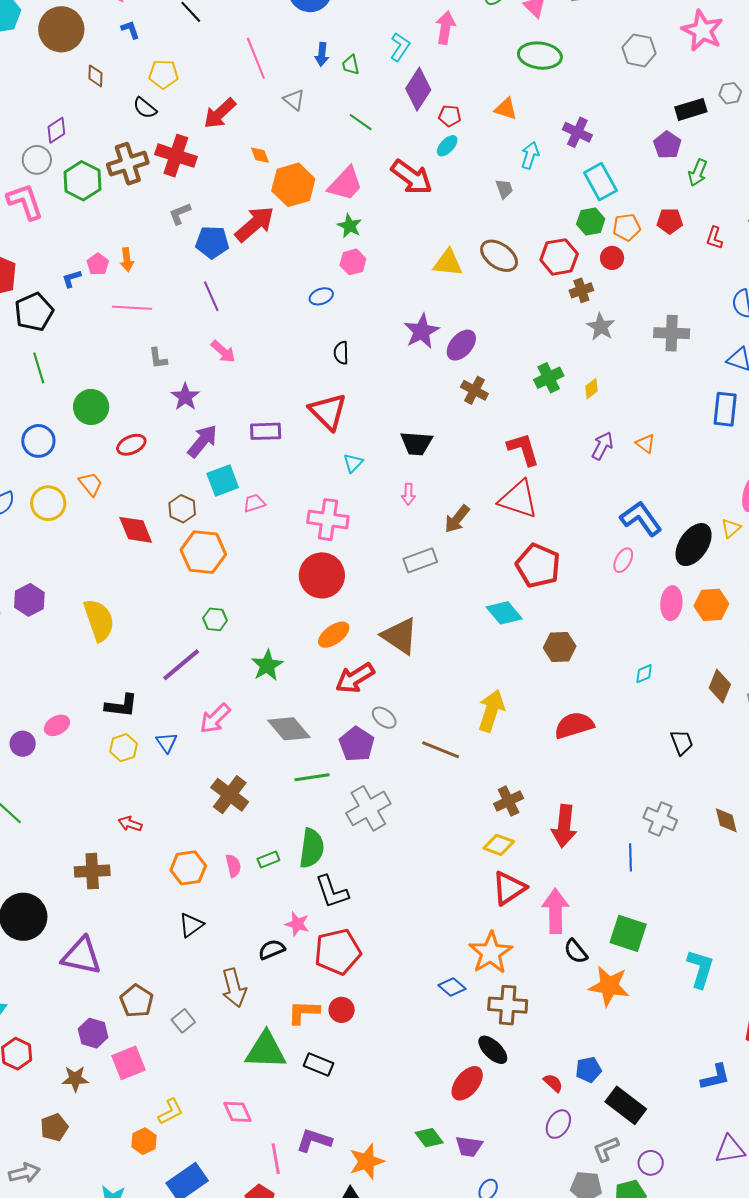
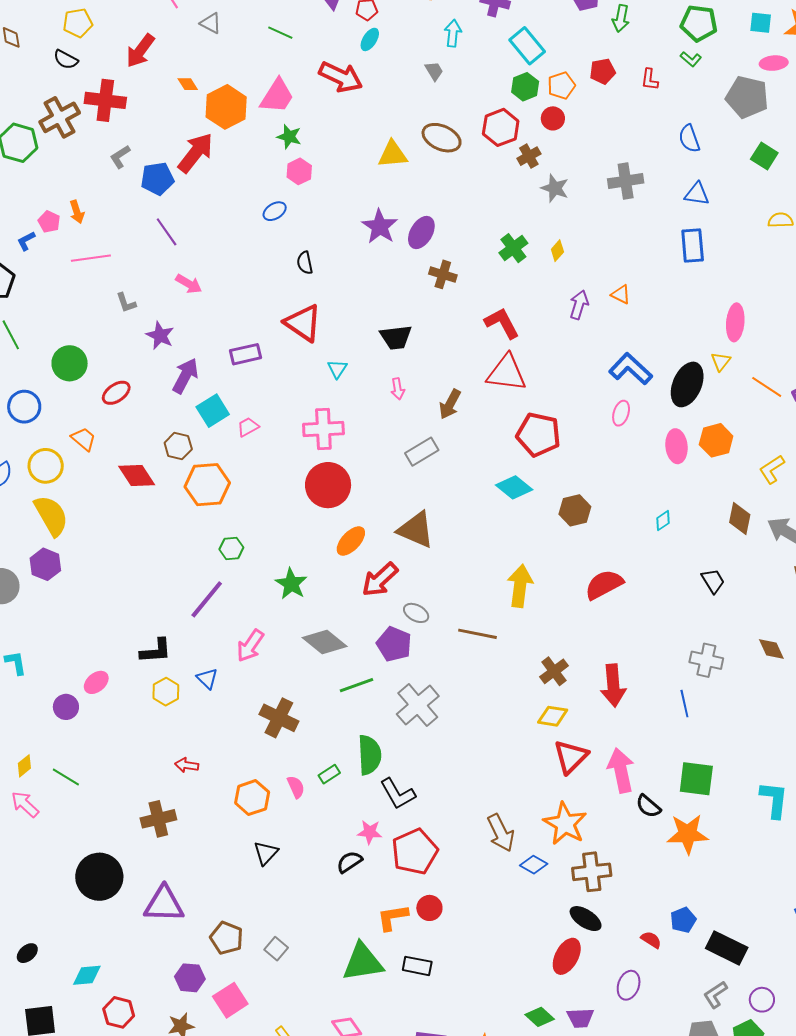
yellow semicircle: (99, 620) -> (51, 516), moved
brown arrow: (234, 988) -> (501, 833), moved
purple ellipse: (558, 1124) -> (629, 985), moved

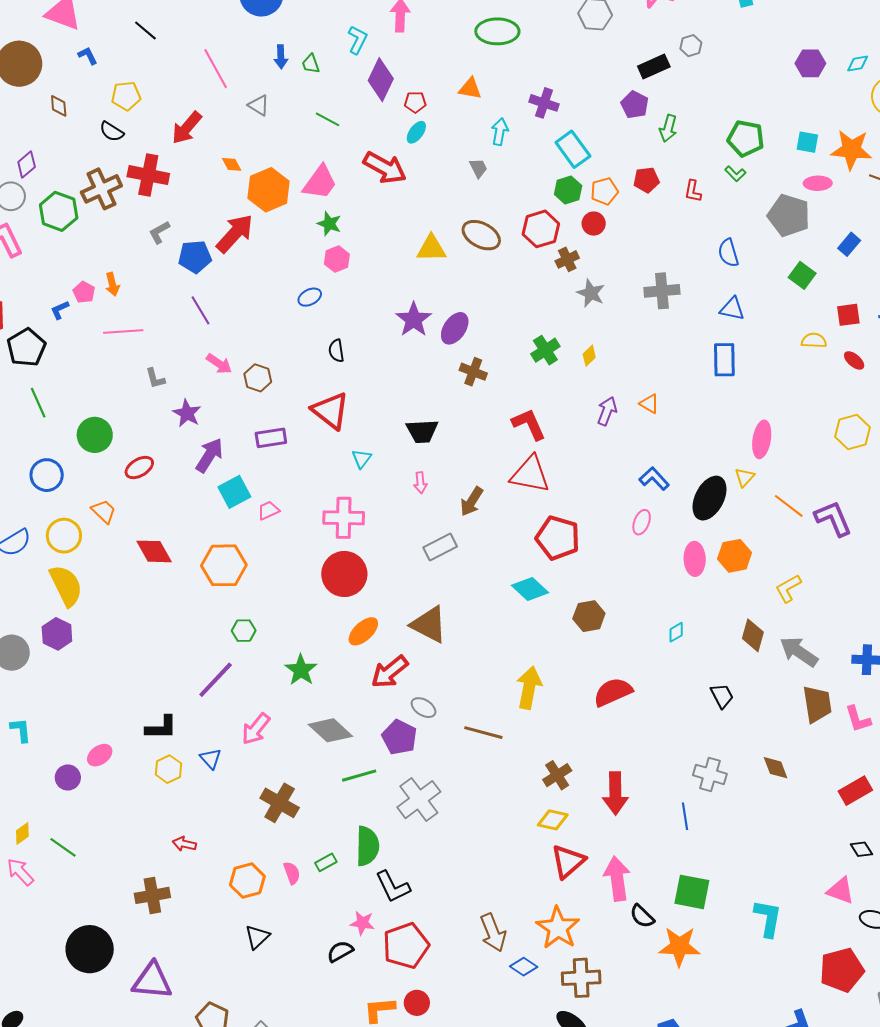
blue L-shape: (631, 369) -> (654, 479), size x0.7
brown hexagon: (178, 446) -> (258, 378), moved

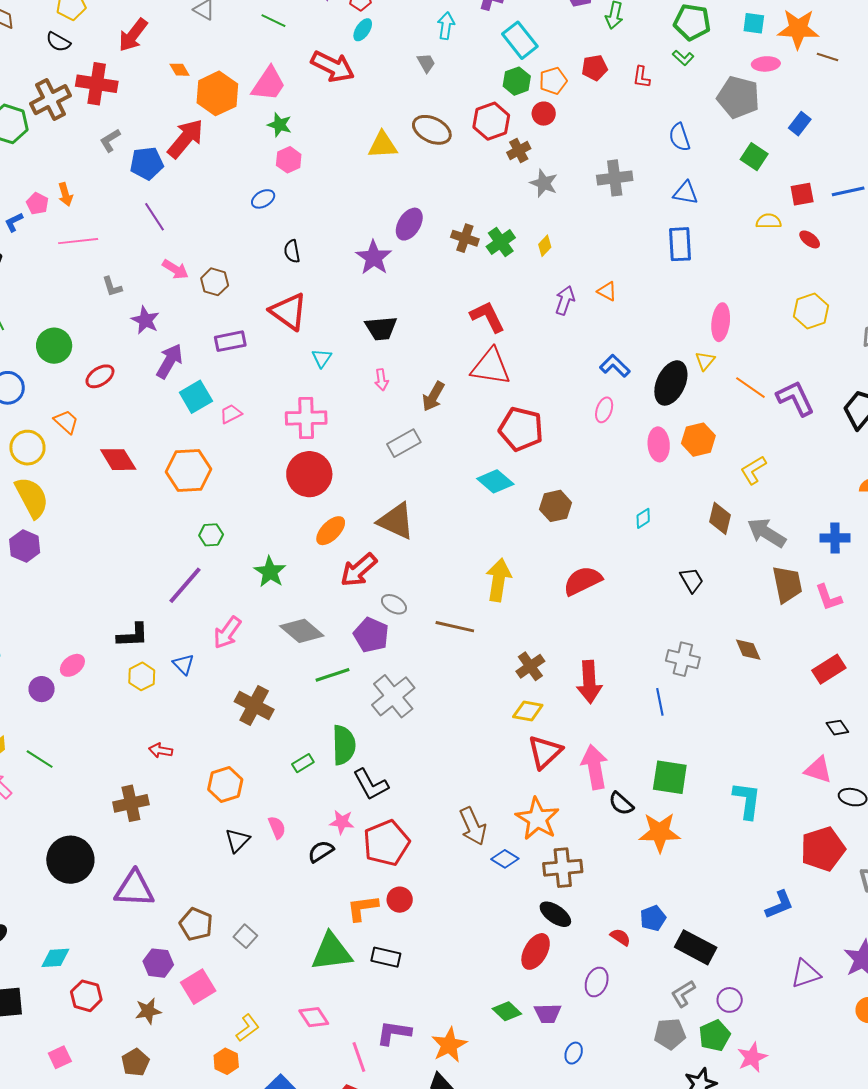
purple star: (414, 320) -> (374, 258), moved
brown cross: (473, 372) -> (465, 238), moved
pink semicircle: (292, 873) -> (277, 828), moved

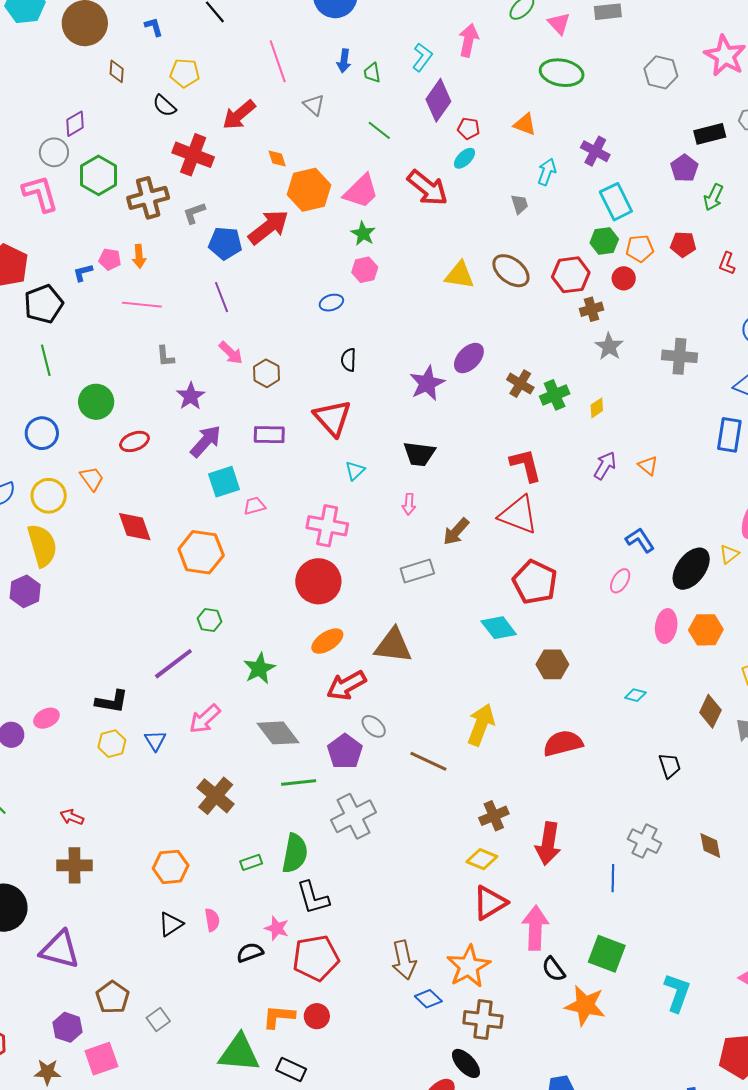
brown cross: (51, 100) -> (148, 198), moved
pink pentagon: (37, 204) -> (110, 259), turned -30
cyan diamond: (643, 518) -> (635, 695), turned 35
brown triangle: (396, 521) -> (393, 646), turned -30
red arrow: (161, 750) -> (72, 817), moved

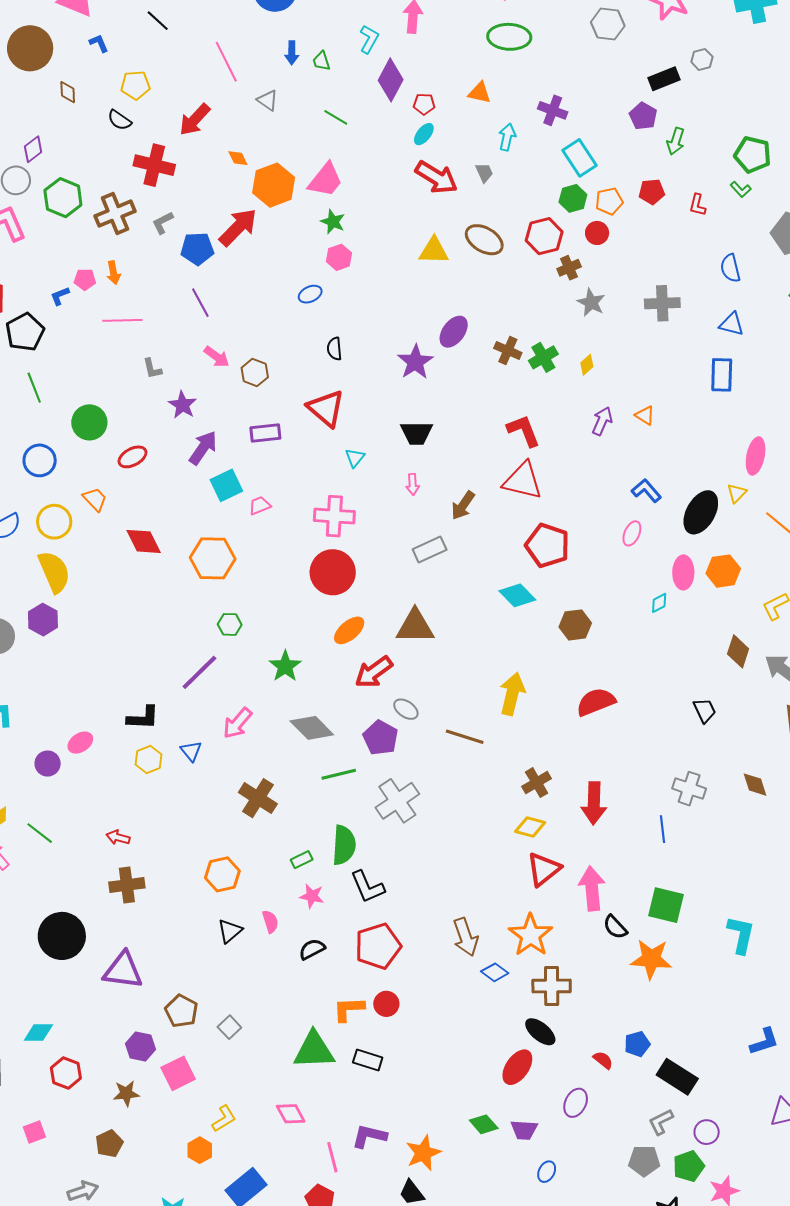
red arrow: (427, 188) -> (436, 177), moved
cyan diamond: (635, 695) -> (659, 603), moved, turned -35
pink star: (277, 928) -> (312, 896), moved

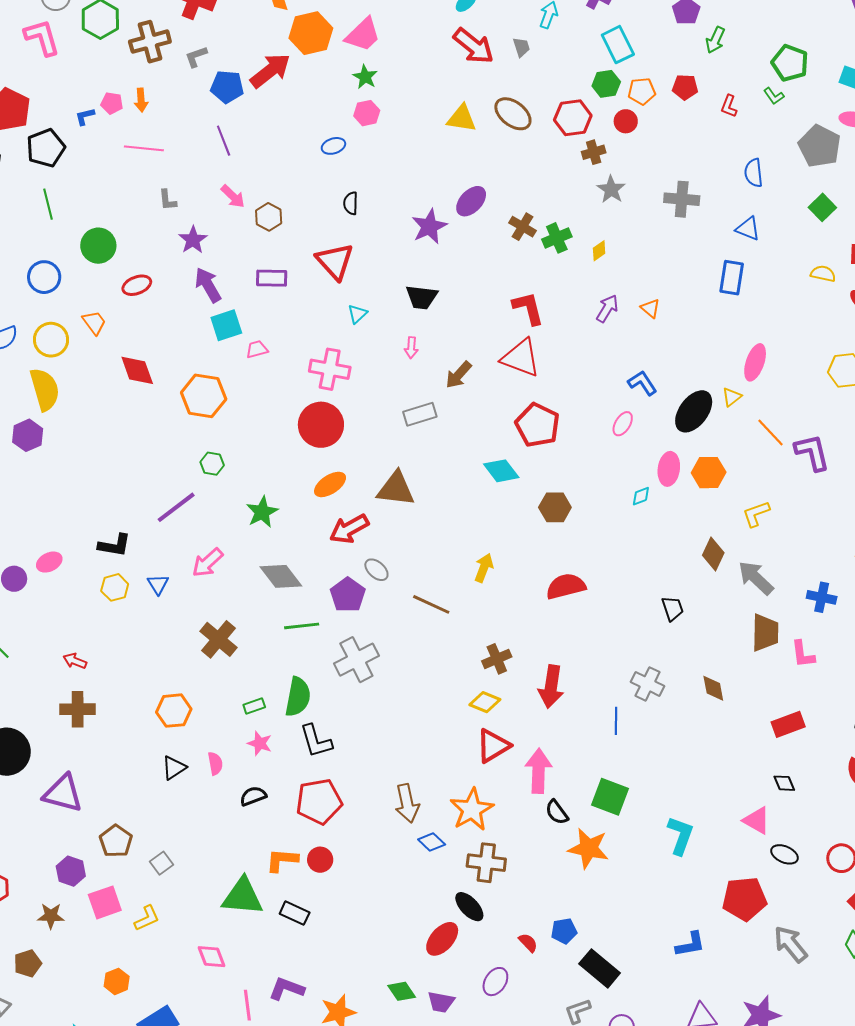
purple arrow: (203, 448) -> (208, 285), turned -72
yellow arrow: (512, 694) -> (484, 568), size x0.7
yellow L-shape: (224, 1119) -> (147, 918), moved

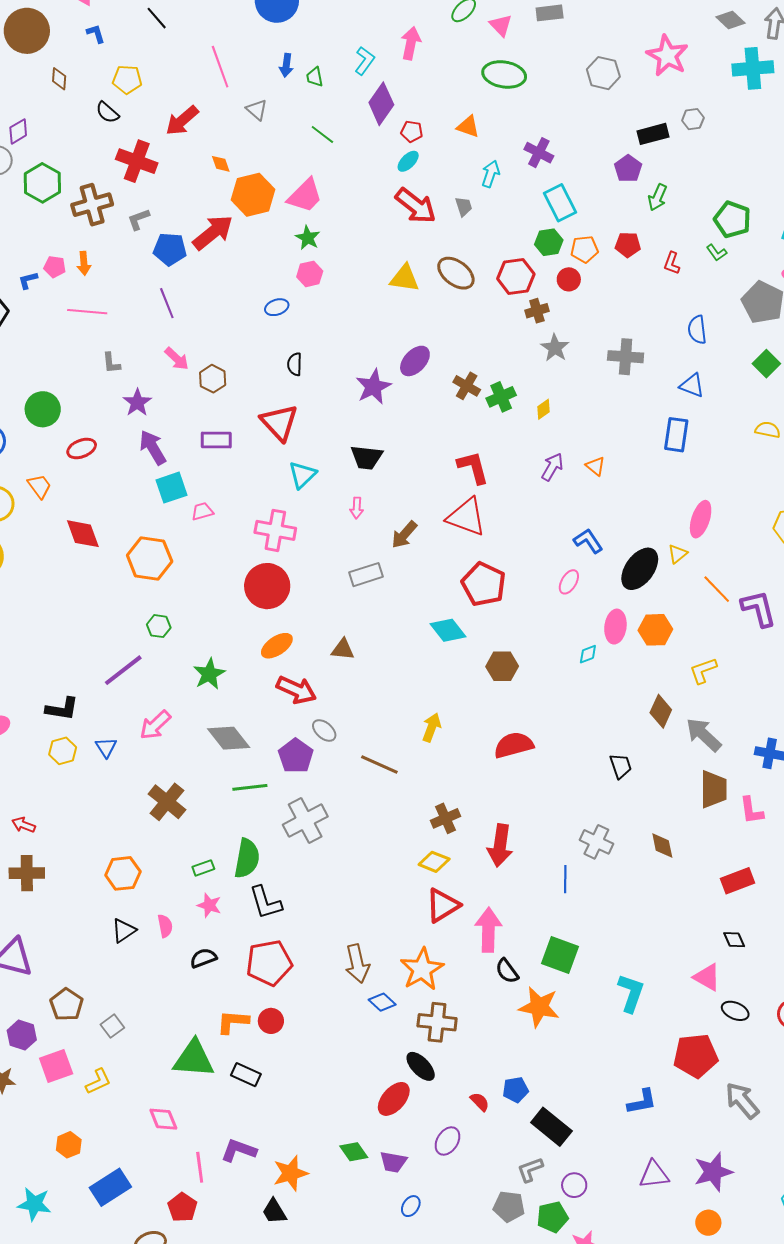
cyan triangle: (357, 314) -> (302, 475), size x1.4
brown triangle: (396, 489) -> (343, 649), size x0.6
red arrow: (349, 529) -> (296, 690), turned -126

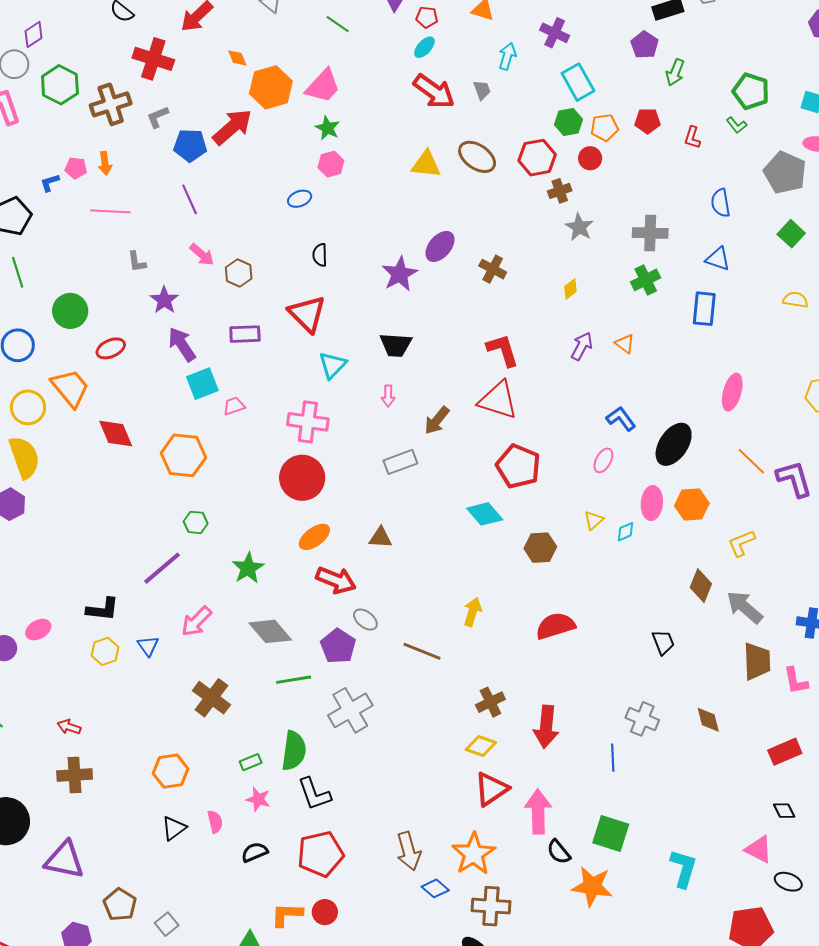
green cross: (501, 397) -> (646, 280), moved
orange trapezoid: (39, 486) -> (70, 388), size x1.6
yellow triangle: (678, 554) -> (594, 520), moved

